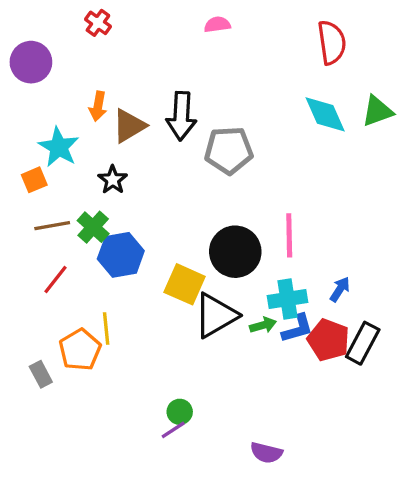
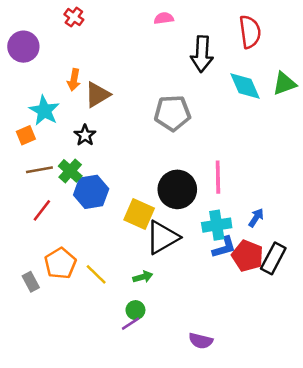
black arrow: (181, 116) -> (202, 54), moved
green arrow: (263, 325) -> (143, 277), moved
yellow line: (106, 328) -> (96, 274), moved, turned -40

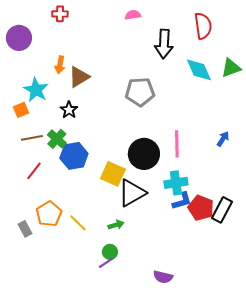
red cross: (74, 17) -> (60, 14), turned -35
blue arrow: (256, 218) -> (223, 139), moved

